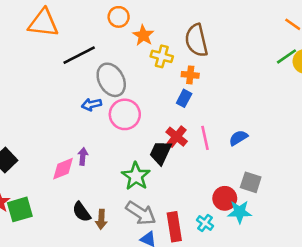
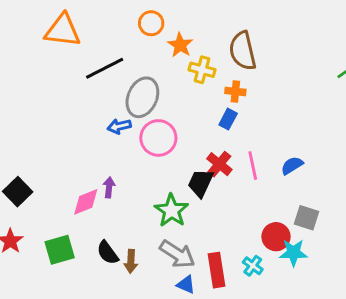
gray ellipse: (111, 80) -> (142, 97), turned 52
green square: (20, 209) -> (60, 250), moved

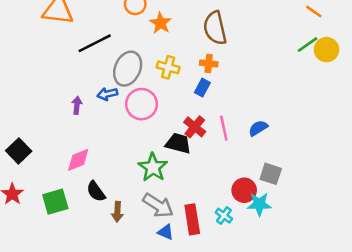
yellow cross: (202, 70) -> (168, 67), moved
black trapezoid: (201, 183) -> (178, 143), turned 80
purple arrow: (109, 187) -> (77, 105), moved
black semicircle: (108, 253) -> (96, 191), moved

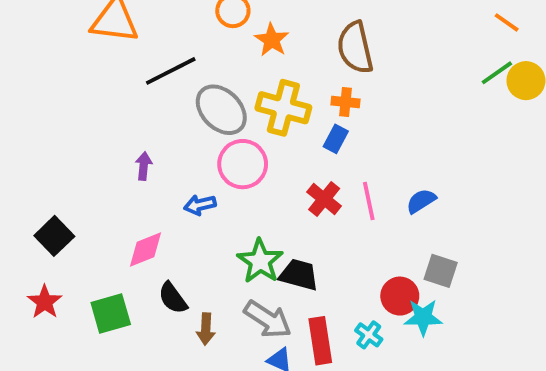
yellow cross: (168, 67) -> (283, 108), size x1.5
gray ellipse: (128, 69) -> (221, 110), turned -68
blue arrow: (107, 94) -> (200, 205), moved
black trapezoid: (178, 143) -> (299, 275), moved

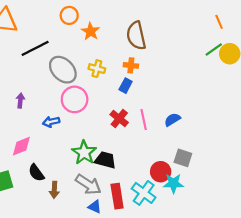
orange line: (507, 22) -> (219, 22), turned 32
yellow cross: (283, 108) -> (97, 69), size x0.6
cyan cross: (369, 335) -> (144, 193), size x1.6

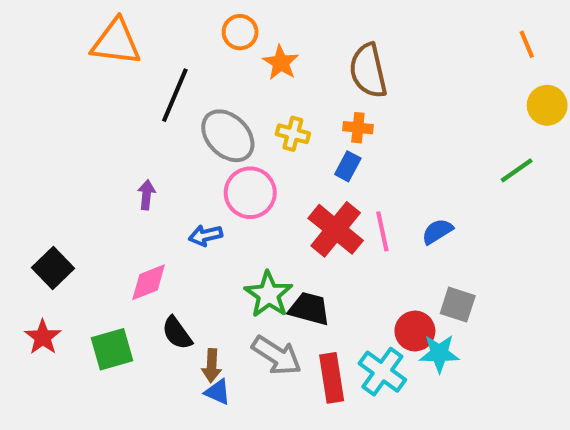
black line: (35, 48) -> (175, 95), turned -40
green line: (214, 49) -> (517, 170), moved
red cross: (119, 119) -> (336, 229), size x1.5
blue triangle: (95, 207) -> (218, 392), moved

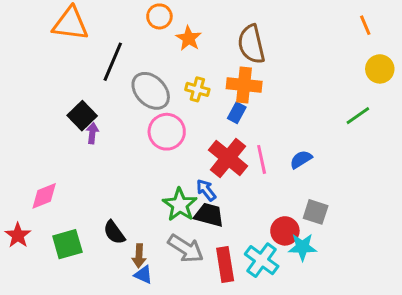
orange cross: (358, 128) -> (244, 85), size x1.6
blue arrow: (205, 235) -> (206, 190), moved, turned 65
black square: (53, 268) -> (82, 116), moved
pink diamond: (149, 282) -> (44, 196), moved

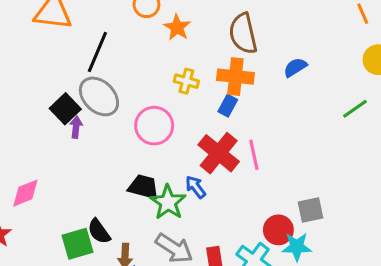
gray ellipse: (151, 91) -> (99, 96), moved
blue semicircle: (301, 159) -> (295, 67), moved
gray square: (316, 212) -> (311, 210), turned -30
black trapezoid: (209, 215) -> (143, 187), moved
green square: (67, 244) -> (77, 244), moved

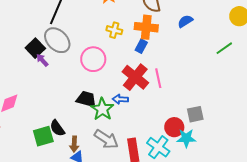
purple arrow: (76, 127) -> (42, 60), turned -48
blue arrow: (196, 187) -> (120, 99), turned -49

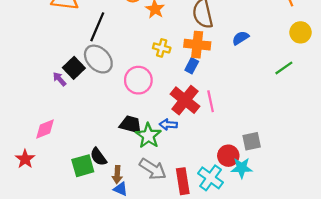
purple arrow: (42, 60) -> (59, 79), moved

